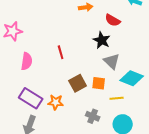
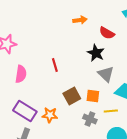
gray cross: (93, 116) -> (90, 119), moved

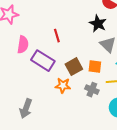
purple rectangle: (25, 111) -> (43, 61), moved
orange star: (50, 115) -> (63, 86), moved

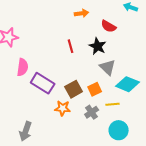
red line: (57, 36) -> (71, 46), moved
orange square: (95, 67) -> (95, 89), turned -32
gray cross: (92, 90) -> (92, 112), turned 32

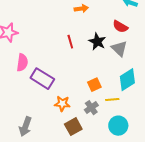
red semicircle: (109, 26) -> (120, 27), moved
gray triangle: (108, 67) -> (119, 49), moved
cyan diamond: (128, 84) -> (127, 80), turned -55
brown square: (74, 89) -> (73, 127), moved

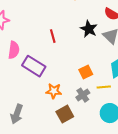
red line: (70, 42) -> (53, 36), moved

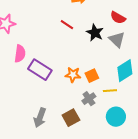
red line: (53, 36) -> (67, 25), moved, turned -40
orange star: (54, 91) -> (73, 75), moved
gray arrow: (17, 114) -> (40, 118), moved

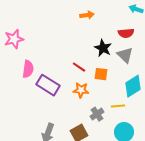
red semicircle: (118, 18) -> (126, 33), turned -35
red line: (67, 25) -> (79, 67), moved
orange square: (92, 76) -> (101, 74), moved, turned 32

